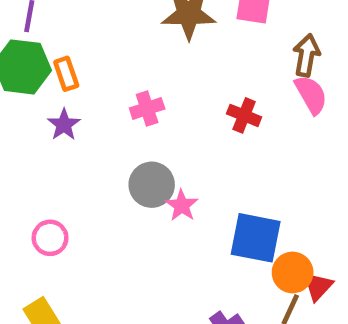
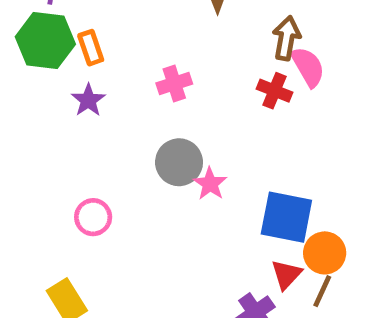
brown arrow: (306, 55) -> (286, 38), moved
pink semicircle: (311, 95) -> (308, 67), moved
pink circle: (50, 238) -> (93, 217), moved
red triangle: (318, 286) -> (286, 274), moved

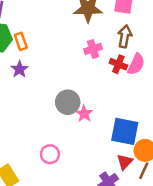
pink semicircle: (308, 67) -> (136, 64), moved, turned 55
pink cross: (174, 83) -> (93, 49), moved
pink circle: (93, 217) -> (50, 154), moved

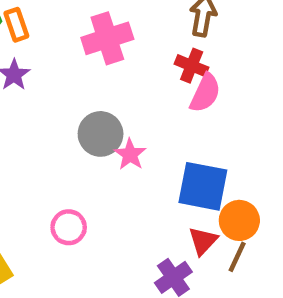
pink cross: (93, 49) -> (107, 38), moved, size x1.5
pink semicircle: (136, 64) -> (205, 93), moved

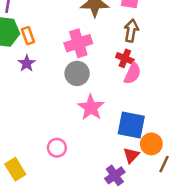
gray circle: (101, 134) -> (77, 73), moved
pink star: (130, 154) -> (91, 107), size x1.5
brown line: (237, 257) -> (164, 164), moved

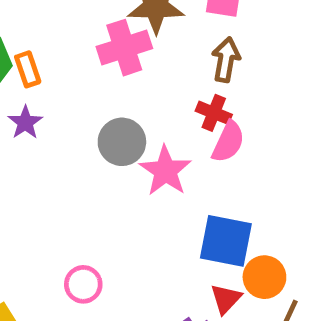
pink cross: (78, 43) -> (124, 48), moved
pink star: (91, 107) -> (165, 171), moved

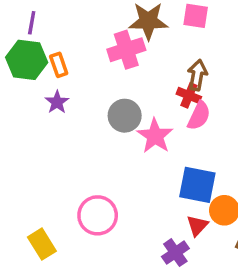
brown arrow: (226, 60) -> (197, 75), moved
pink circle: (83, 284) -> (98, 215), size x1.5

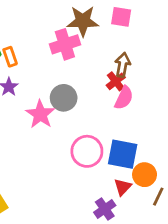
red cross: (189, 95) -> (116, 81), turned 30
pink star: (155, 136) -> (40, 114), moved
pink circle: (98, 215) -> (87, 151), moved

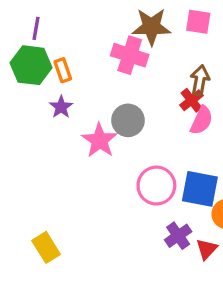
pink cross: (65, 44) -> (130, 55), turned 36
red triangle: (123, 187) -> (207, 249), moved
purple cross: (105, 209) -> (178, 236), moved

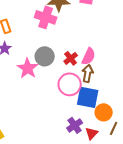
brown arrow: (200, 80) -> (88, 73), moved
red cross: (192, 100) -> (71, 58), moved
pink circle: (156, 186) -> (70, 84), moved

